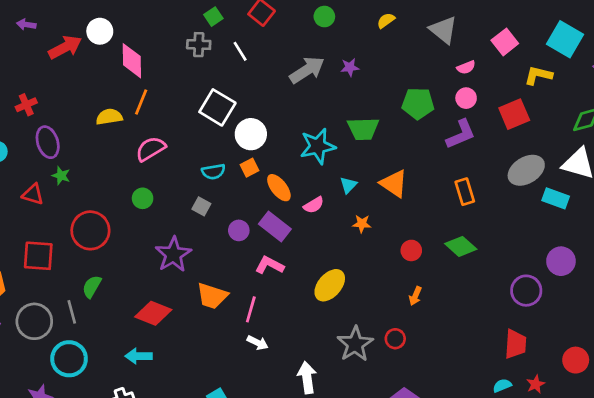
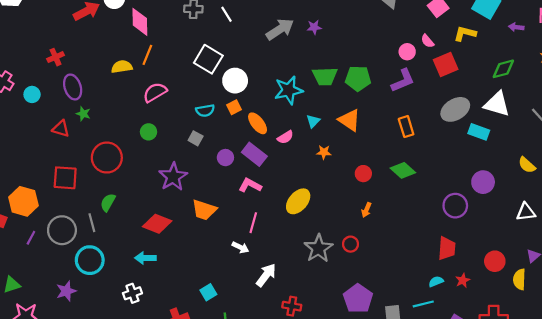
pink semicircle: (466, 67) -> (427, 41), moved, turned 72
green pentagon: (418, 103) -> (358, 78), moved
pink line: (251, 309) -> (253, 223), moved
white arrow: (307, 377) -> (266, 275), moved, turned 45

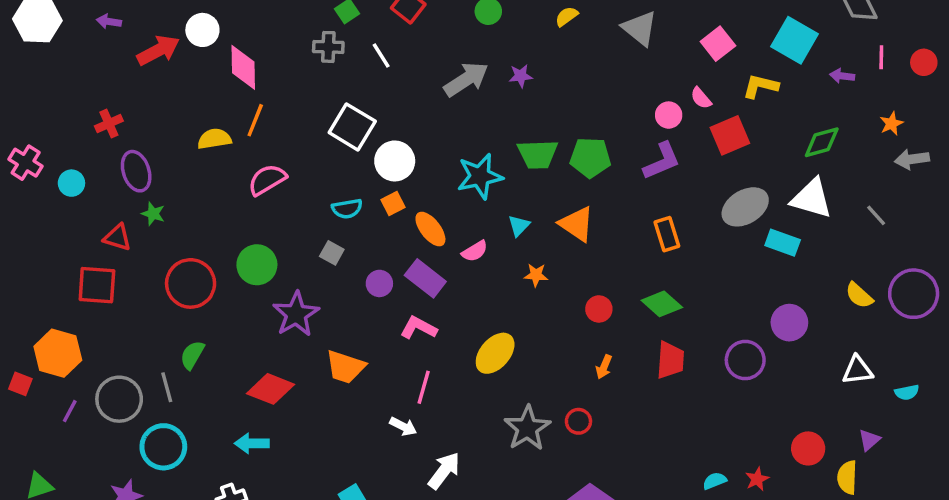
green circle: (149, 132) -> (257, 265), moved, size x1.5
red square: (65, 178) -> (97, 285), moved
red trapezoid: (447, 248) -> (670, 360), moved

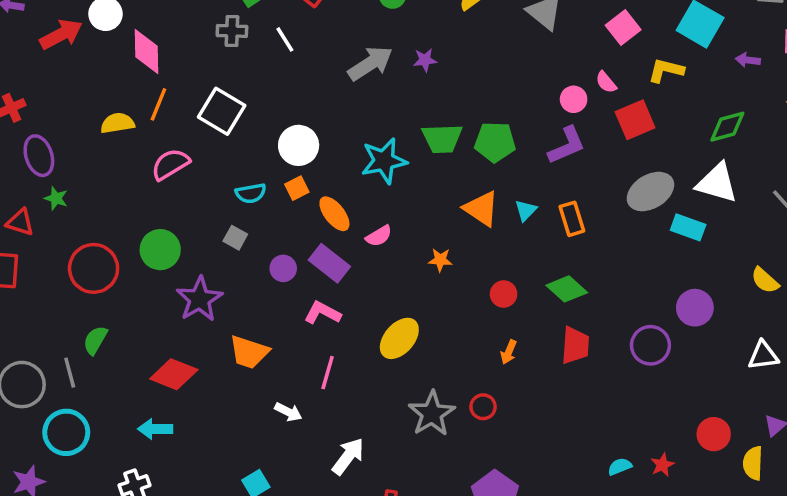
white square: (352, 127) -> (222, 111), moved
cyan triangle: (519, 226) -> (526, 210), moved
white arrow: (403, 426) -> (288, 412), moved

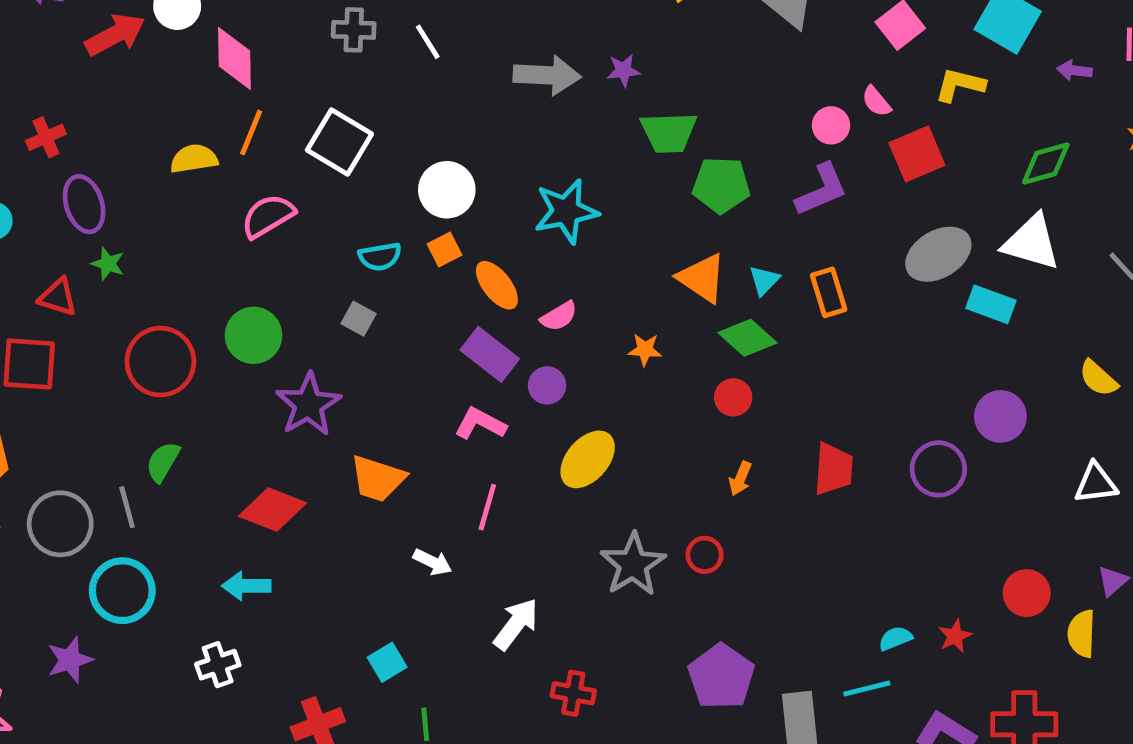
gray arrow: (370, 63) -> (547, 75), turned 36
green trapezoid: (442, 139) -> (669, 132), moved
purple circle: (283, 268) -> (547, 385), moved
green diamond: (567, 289) -> (747, 338), moved

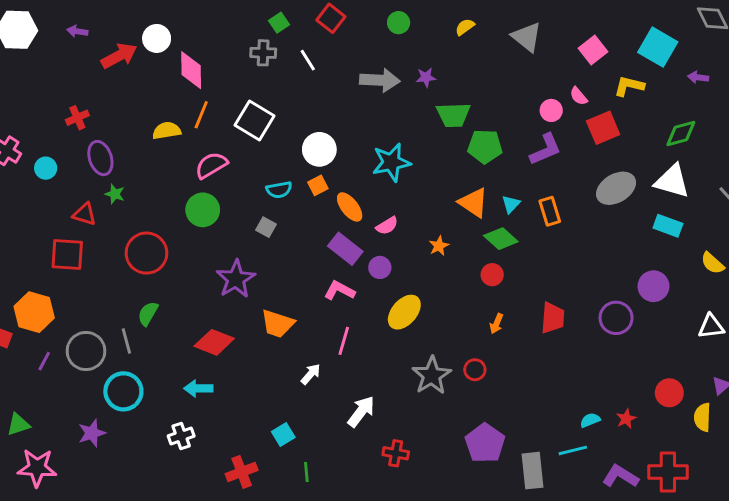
cyan rectangle: (991, 304) -> (668, 226), moved
green circle: (254, 335) -> (203, 210), moved
orange star: (645, 350) -> (439, 246), turned -30
white arrow: (432, 562) -> (311, 374), turned -75

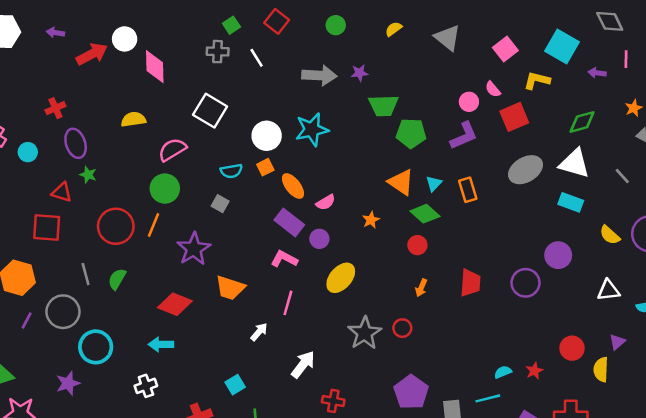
orange line: (201, 115) -> (153, 225), moved
cyan star: (391, 162) -> (312, 129), moved
gray line: (126, 341) -> (86, 274), moved

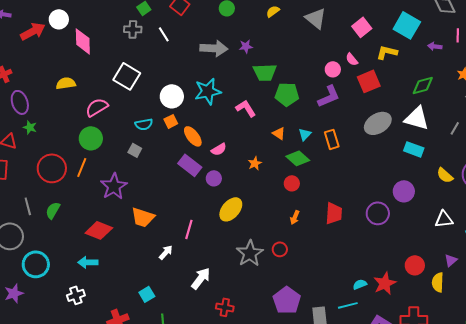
gray line: (622, 176) -> (455, 128), turned 72
orange triangle: (401, 182) -> (279, 133), size x0.6
pink L-shape: (284, 259) -> (246, 108), moved, turned 30
red star: (534, 371) -> (385, 283), size x1.6

